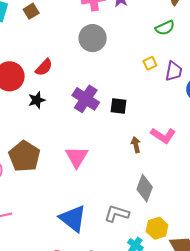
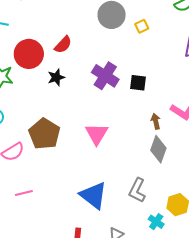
yellow square: (150, 63) -> (142, 26), moved
gray diamond: (145, 188) -> (158, 149), moved
gray L-shape: (117, 214) -> (137, 190), turned -80

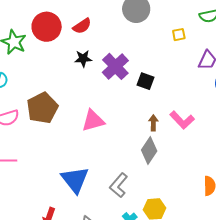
yellow square: (142, 26) -> (179, 35), moved
black star: (56, 77) -> (83, 59), moved
pink triangle: (97, 134) -> (93, 121), turned 30

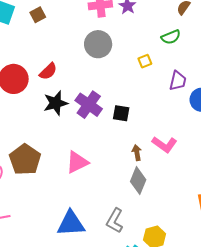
black star: (83, 59) -> (56, 103), size x1.4
blue triangle: (75, 180) -> (71, 224), turned -44

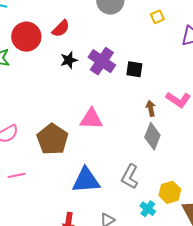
black star: (56, 103) -> (69, 60), size x0.7
brown pentagon: (25, 159) -> (52, 139), moved
pink triangle: (77, 162) -> (91, 119), turned 30

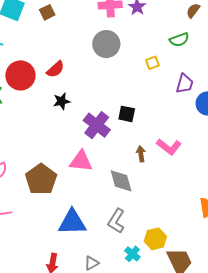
purple cross: (102, 61) -> (97, 125), moved
gray diamond: (152, 136) -> (121, 181), moved, turned -40

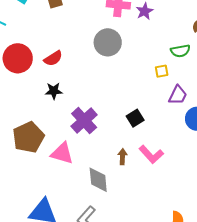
yellow square: (152, 63) -> (162, 71), moved
black square: (127, 114) -> (135, 118), moved, turned 36
brown pentagon: (41, 179) -> (28, 137), moved

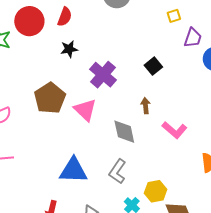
red semicircle: (53, 58) -> (65, 17), turned -30
pink triangle: (62, 153) -> (85, 110), turned 35
pink L-shape: (151, 154) -> (174, 130), moved

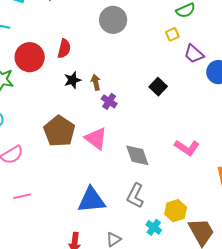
purple trapezoid: (193, 38) -> (194, 54), turned 120
purple cross: (103, 75) -> (109, 101), size x0.6
brown arrow: (146, 106) -> (96, 82), moved

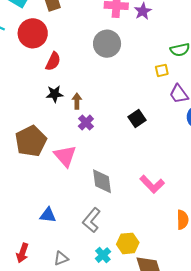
red circle: (30, 57) -> (33, 33), moved
blue triangle: (92, 200) -> (48, 215), size x0.6

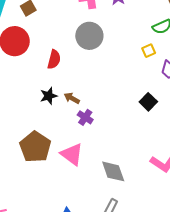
red semicircle: (53, 61) -> (54, 59), moved
brown arrow: (77, 101) -> (72, 98), turned -49
black square: (137, 118) -> (148, 102), moved

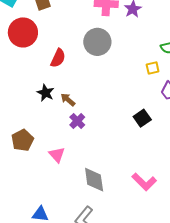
black star: (49, 96) -> (46, 93), turned 30
brown pentagon: (35, 147) -> (22, 140), size x0.7
pink triangle: (72, 154) -> (57, 155), size x0.7

